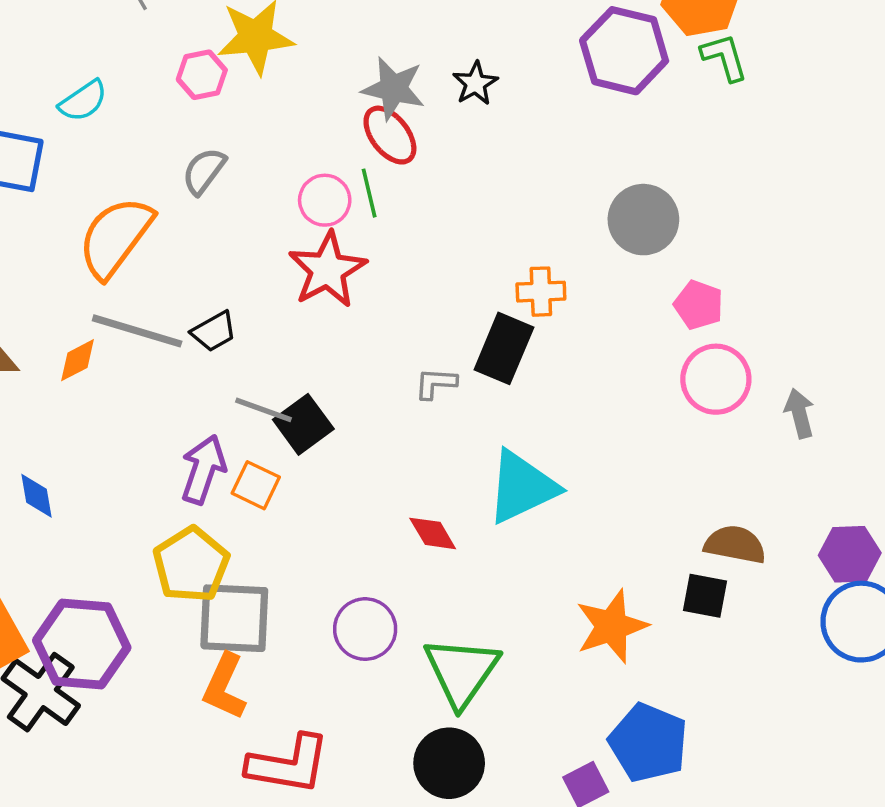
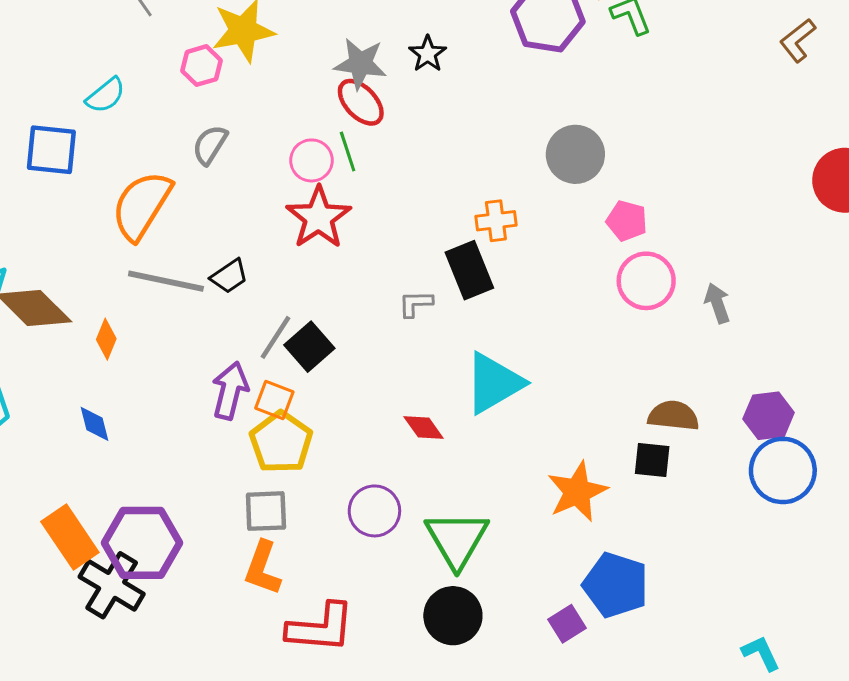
black rectangle: (504, 348) -> (469, 270), turned -40
orange diamond: (77, 360) -> (106, 339), moved, turned -36
gray line: (263, 410) -> (276, 337), turned -72
yellow pentagon: (191, 565) -> (281, 442), moved
gray square: (234, 618) -> (266, 511), size x0.7

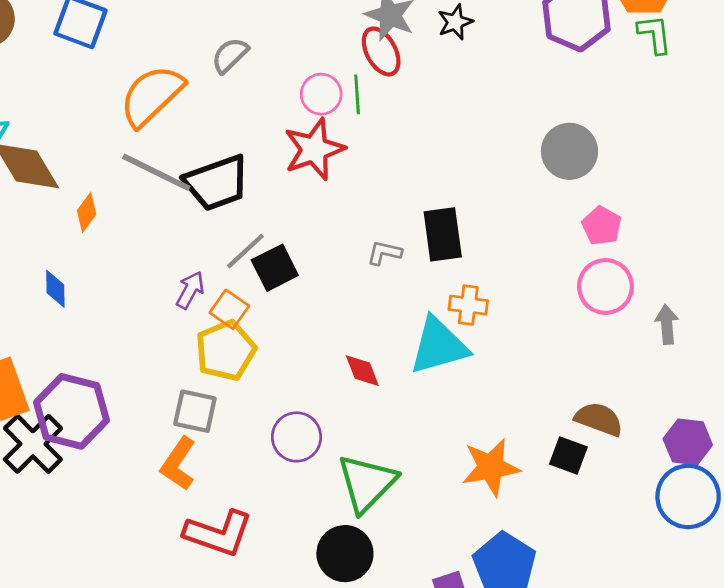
orange cross: (496, 221) -> (468, 305), moved
black trapezoid: (229, 276) -> (217, 183), size x1.8
purple arrow: (230, 391) -> (190, 290), size x0.7

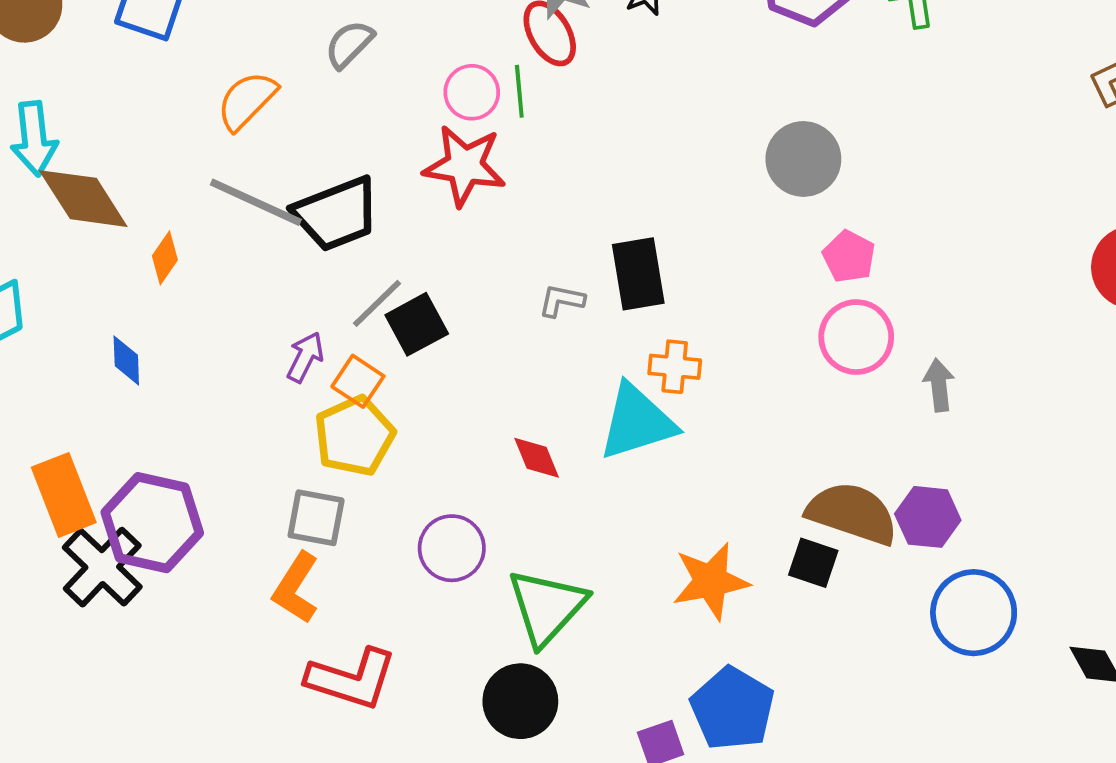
orange semicircle: (152, 96) -> (247, 101), size x0.7
red star: (314, 149) -> (465, 166), turned 30
brown semicircle: (599, 419) -> (852, 513), size x1.4
purple hexagon: (688, 442) -> (928, 517), moved

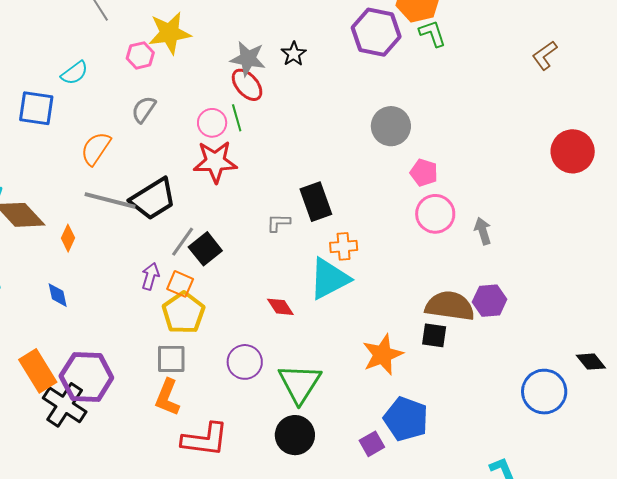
blue circle: (974, 613) -> (544, 392), moved

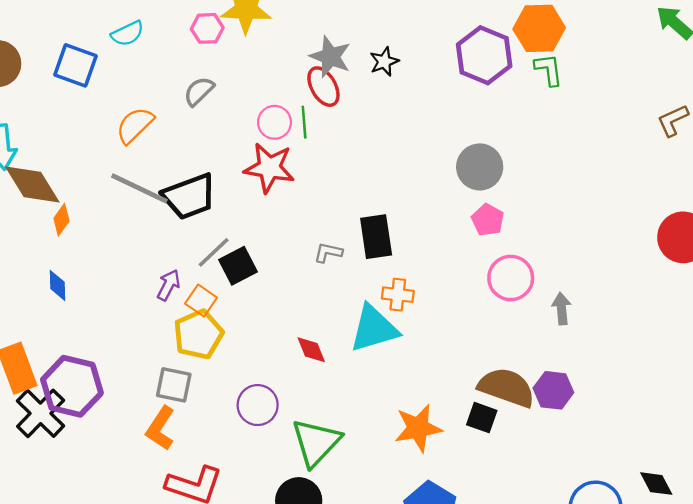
pink pentagon: (424, 173) -> (488, 220), moved
orange diamond: (68, 238) -> (61, 220), moved

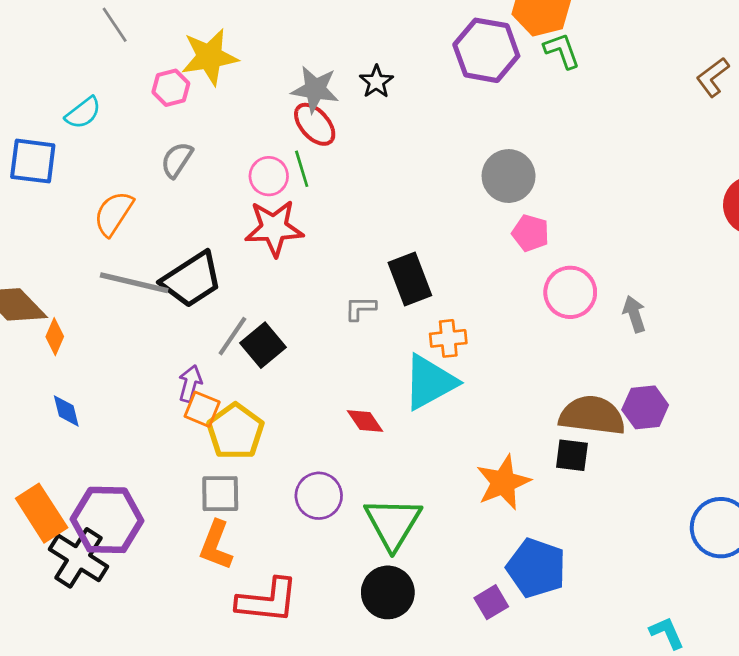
orange square: (201, 301) -> (202, 409), moved

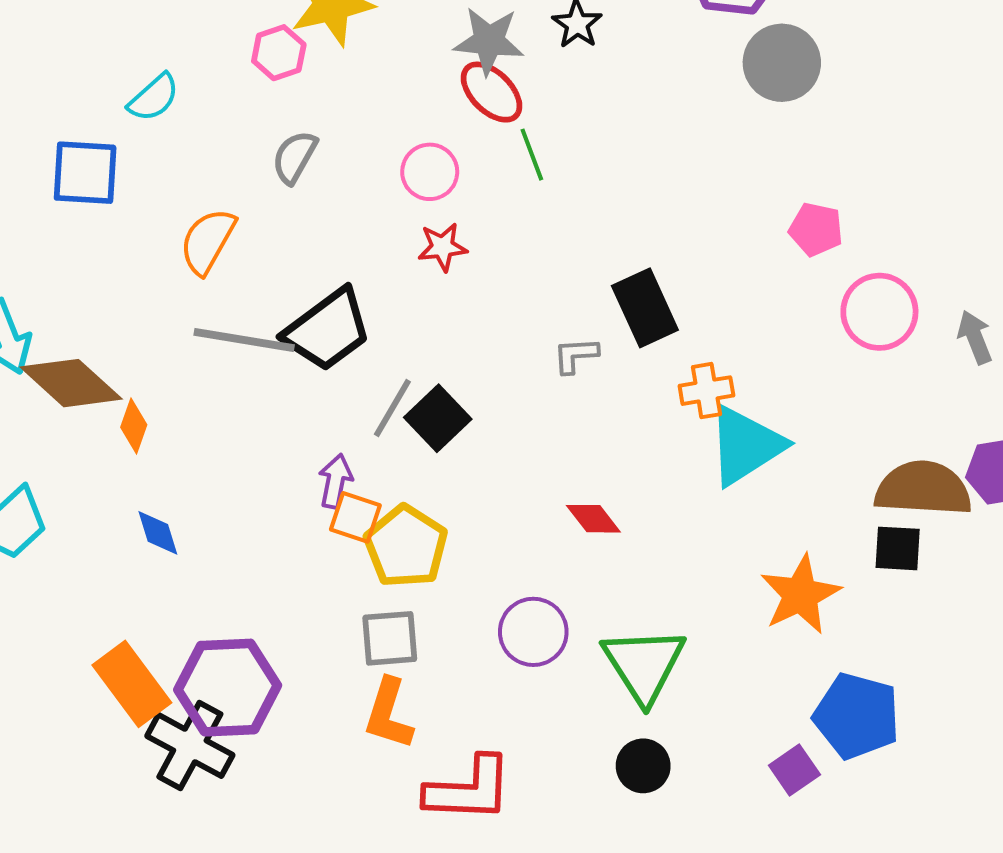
green line: (302, 169) -> (532, 155), moved
gray circle: (509, 176) -> (782, 63), moved
red star: (274, 228) -> (442, 247), size x0.6
cyan triangle: (430, 382) -> (745, 445), moved
black circle: (388, 592) -> (643, 766), size x0.7

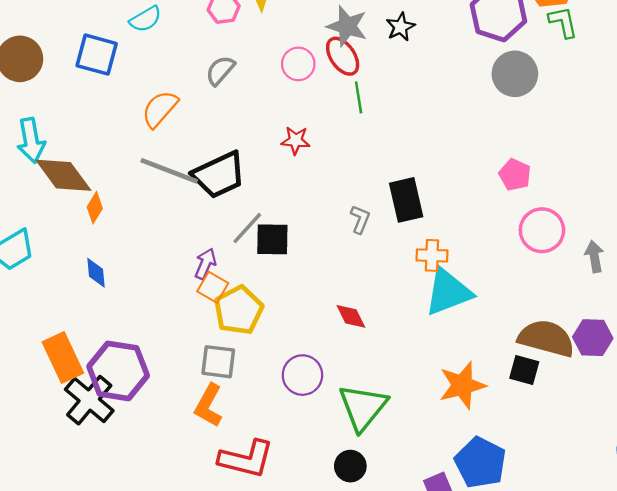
pink circle: (430, 172) -> (298, 64), moved
gray L-shape: (576, 355) -> (360, 219), turned 104
black square: (438, 418) -> (272, 239), turned 33

